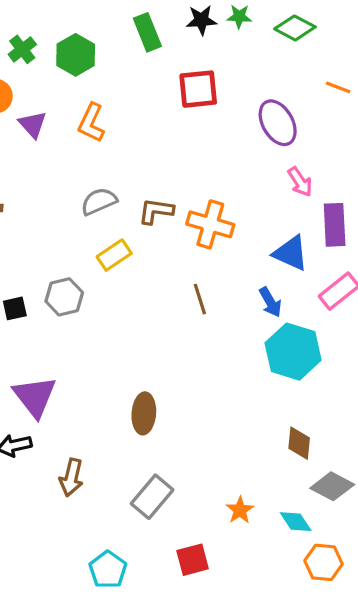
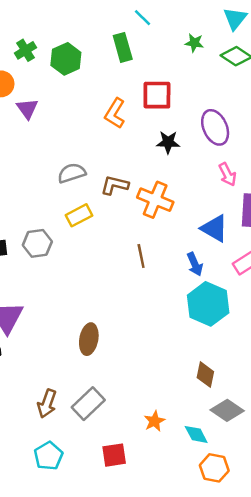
black star: (201, 20) -> (168, 142), moved
orange L-shape: (91, 123) -> (115, 113), moved
brown arrow: (71, 477) -> (47, 404), moved

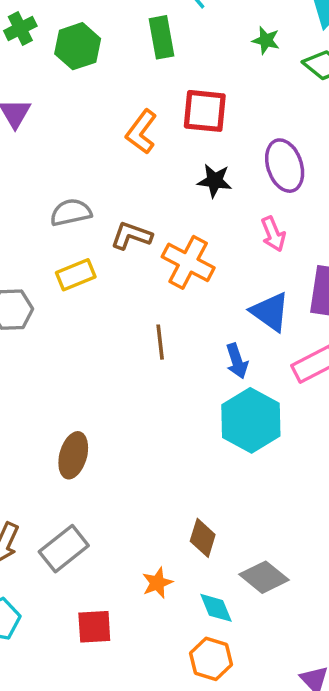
pink arrow: (227, 174) -> (273, 234), moved
brown diamond: (205, 375) -> (203, 538), moved
orange hexagon: (214, 468) -> (211, 659), moved

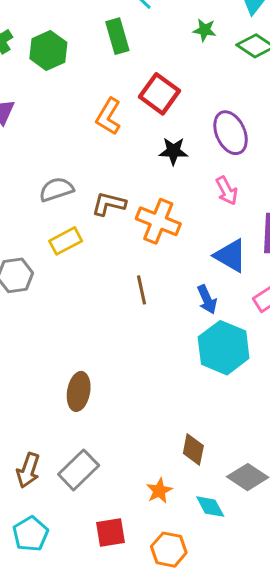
red square: (205, 111) -> (160, 94), turned 36
orange hexagon: (211, 659) -> (169, 550), moved

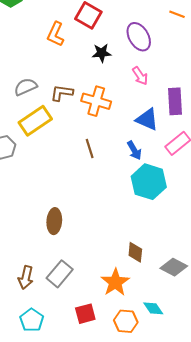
yellow rectangle: (66, 241) -> (35, 121), size x1.5
orange star: (159, 491) -> (115, 282), size x1.6
cyan diamond: (210, 507) -> (153, 308), moved

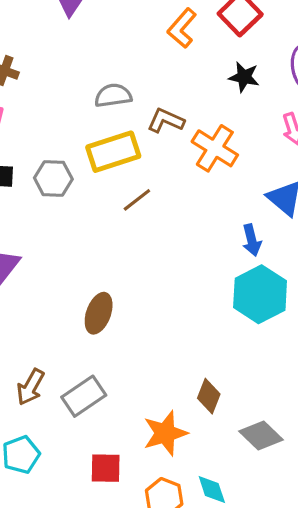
brown line: (90, 149) -> (137, 200), moved, turned 54

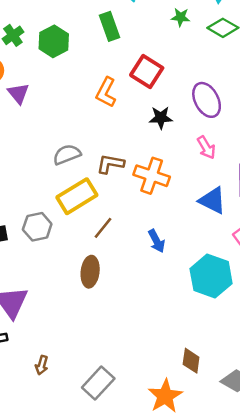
blue arrow: (252, 240) -> (157, 241), moved
brown ellipse: (99, 313) -> (90, 272), moved
brown arrow: (30, 387) -> (42, 365), moved, size x0.7

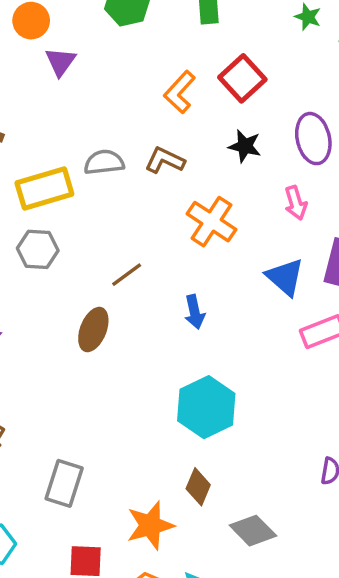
brown L-shape: (110, 164) -> (165, 160), moved
yellow rectangle: (77, 196) -> (44, 188), moved
cyan hexagon: (211, 276) -> (206, 407), moved
gray rectangle: (98, 383) -> (64, 483), turned -40

